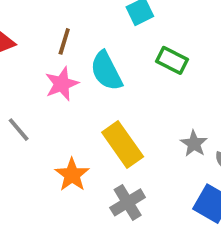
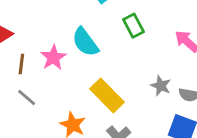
brown line: (64, 41) -> (21, 64), moved
green rectangle: (172, 60) -> (134, 26), turned 45

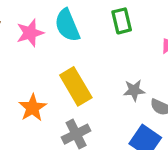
gray star: (161, 86) -> (134, 90), turned 30

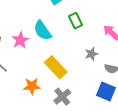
gray star: (134, 90) -> (91, 54), moved
orange star: (33, 108) -> (32, 86), turned -30

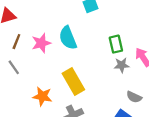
green rectangle: (75, 21) -> (116, 44), moved
gray star: (91, 54) -> (122, 65), moved

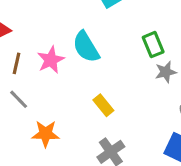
yellow rectangle: (73, 82) -> (103, 105), size x0.6
orange star: (42, 96) -> (46, 134), moved

